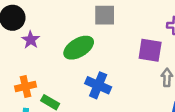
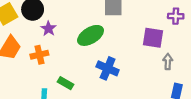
orange cross: (25, 87) -> (39, 55), moved

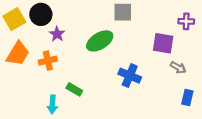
gray arrow: (168, 62) -> (178, 67), turned 119
blue cross: (108, 68) -> (130, 76), moved

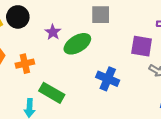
purple star: (57, 34) -> (53, 32), moved
green rectangle: (74, 89) -> (52, 93), size x1.5

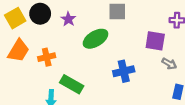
purple star: (53, 32) -> (68, 19), moved
blue cross: (108, 79) -> (124, 71), turned -36

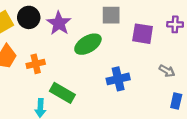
purple star: (68, 19) -> (59, 23), size x1.5
purple square: (155, 41) -> (143, 34), moved

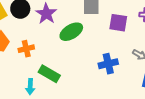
blue cross: (118, 79) -> (108, 64), moved

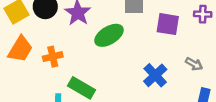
blue cross: (108, 64) -> (155, 75), turned -30

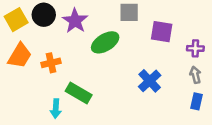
purple cross: (203, 14) -> (195, 48), moved
gray arrow: (194, 64) -> (195, 75), moved, turned -133

